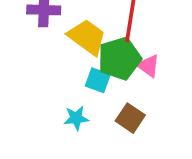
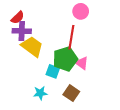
yellow trapezoid: (87, 37) -> (32, 47), moved

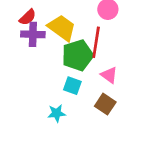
yellow trapezoid: (32, 47) -> (62, 28), moved
green pentagon: (65, 59) -> (78, 55), moved
brown square: (71, 93) -> (105, 104), moved

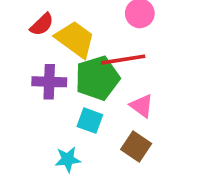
red semicircle: (28, 17) -> (42, 24), moved
purple cross: (33, 34) -> (49, 82), moved
red line: (96, 42) -> (123, 60), turned 72

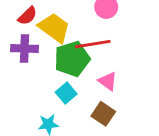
purple cross: (49, 82) -> (25, 49), moved
cyan square: (90, 121) -> (66, 93), turned 30

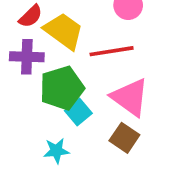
green pentagon: (72, 59) -> (62, 88), moved
pink triangle: (108, 81) -> (130, 97), size x1.6

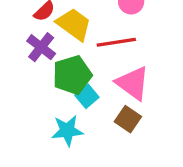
purple cross: (27, 57) -> (41, 47), turned 36
cyan star: (56, 151) -> (67, 131), size x1.4

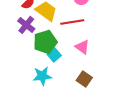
pink triangle: (133, 83) -> (82, 47), size x0.7
brown square: (128, 119) -> (84, 79), moved

